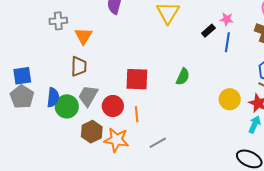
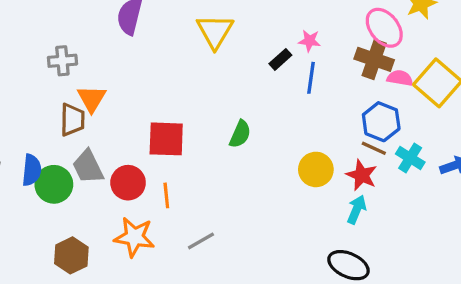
gray cross: (58, 21) -> (62, 61), moved
orange triangle: (84, 36) -> (92, 99), moved
gray trapezoid: (88, 96) -> (88, 167), turned -55
brown hexagon: (92, 132) -> (71, 255), moved

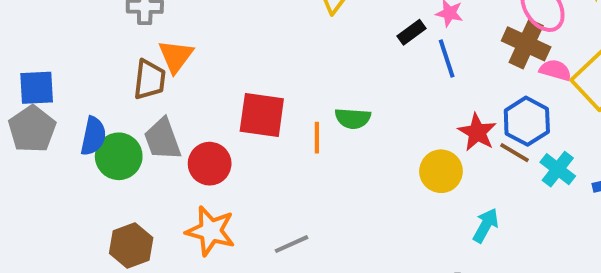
blue line: (311, 78) -> (447, 59), turned -32
green semicircle: (240, 134) -> (353, 118), turned 64
red star: (362, 175) -> (477, 132), moved
orange line: (166, 195) -> (317, 138), moved

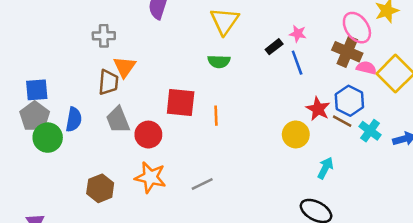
green semicircle: (353, 118) -> (219, 61), moved
green circle: (119, 156) -> (48, 138), moved

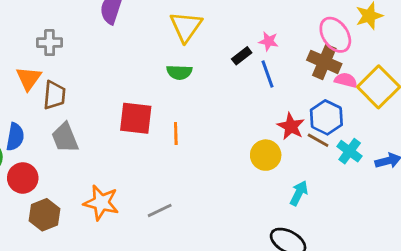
orange triangle: (125, 67) -> (29, 78), moved
red circle: (148, 135) -> (23, 178), moved

